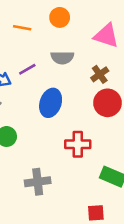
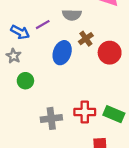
brown cross: (100, 74) -> (86, 39), moved
red cross: (78, 144) -> (85, 112), moved

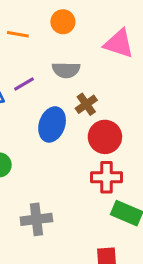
red circle: (110, 53) -> (105, 137), moved
red cross: (85, 112) -> (106, 177), moved

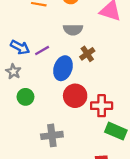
purple line: (24, 84) -> (42, 51), moved
red circle: (105, 137) -> (75, 96), moved

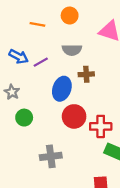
blue arrow: (20, 47) -> (19, 57), moved
purple line: (42, 51) -> (41, 62), moved
brown cross: (87, 54) -> (86, 74), turned 32

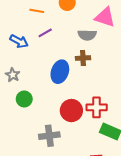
gray semicircle: (72, 50) -> (87, 35), moved
purple line: (41, 62) -> (45, 33), moved
red circle: (74, 116) -> (71, 111), moved

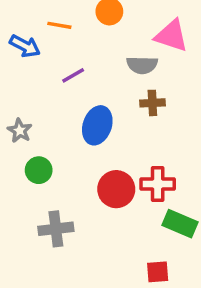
purple line: (45, 33) -> (73, 75), moved
blue arrow: (19, 41) -> (25, 46), moved
brown cross: (83, 58) -> (152, 103), moved
gray cross: (49, 136) -> (56, 229), moved

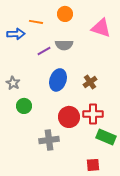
blue arrow: (25, 46) -> (16, 34), turned -30
gray semicircle: (142, 65) -> (64, 45), moved
brown cross: (152, 103) -> (90, 82), moved, turned -32
gray cross: (56, 229) -> (49, 140), moved

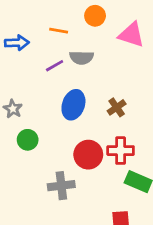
orange circle: (65, 14) -> (95, 16), moved
orange line: (36, 22) -> (59, 31), moved

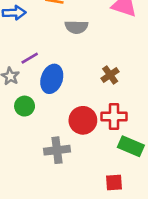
purple line: (55, 66) -> (30, 58), moved
blue ellipse: (73, 105) -> (52, 79), moved

